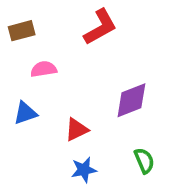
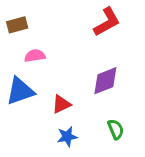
red L-shape: (100, 27) -> (107, 22), moved
blue triangle: (25, 113) -> (20, 91), size x1.5

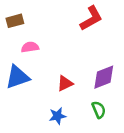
purple diamond: (105, 81) -> (104, 77), moved
red triangle: (61, 104) -> (65, 83), moved

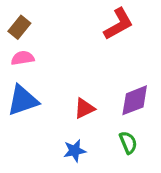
brown rectangle: (15, 21) -> (19, 27), turned -36
pink semicircle: (30, 47) -> (23, 58), moved

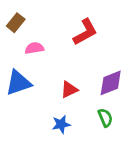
red L-shape: (118, 24) -> (85, 32), moved
pink semicircle: (23, 58) -> (34, 48), moved

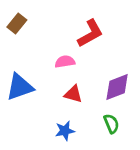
pink semicircle: (34, 48) -> (65, 62), moved
red triangle: (69, 90) -> (73, 94), turned 42

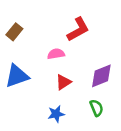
brown rectangle: (17, 24) -> (14, 32), moved
red triangle: (73, 94) -> (63, 82), turned -49

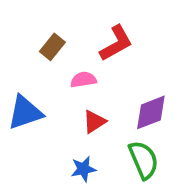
brown rectangle: (14, 32) -> (52, 47), moved
green semicircle: (96, 108) -> (144, 160), size x1.5

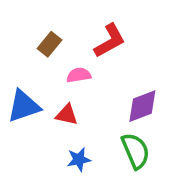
red triangle: (94, 122) -> (67, 115), moved, turned 45

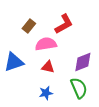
pink semicircle: (79, 75) -> (46, 44), size x1.5
red triangle: (67, 115) -> (48, 67), moved

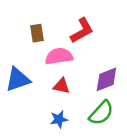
brown rectangle: (29, 26) -> (37, 33), turned -48
green semicircle: (79, 88) -> (101, 113), turned 65

